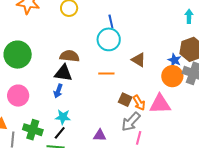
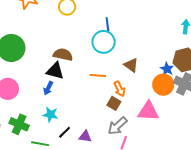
orange arrow: (139, 103) -> (120, 89), moved
black line: (60, 133) -> (65, 132), moved

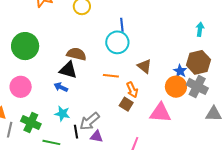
blue arrow: (48, 88) -> (61, 87), turned 88
gray arrow: (118, 126) -> (90, 121), moved
black line: (65, 132) -> (76, 132), turned -56

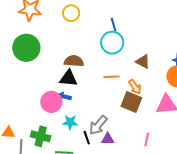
green circle: (25, 46) -> (26, 48), moved
pink circle: (21, 87) -> (51, 102), moved
brown square: (126, 104) -> (131, 102), size x1.5

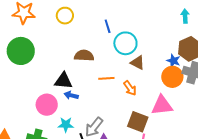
cyan circle: (112, 43) -> (125, 43), moved
brown semicircle: (74, 61) -> (84, 56), moved
blue arrow: (64, 96) -> (71, 95), moved
brown square: (131, 102) -> (138, 122), moved

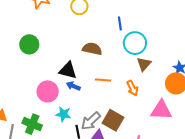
green circle: (21, 51) -> (29, 44), moved, size x0.7
brown triangle: (138, 63) -> (144, 64), turned 35
orange line: (106, 78) -> (103, 80), moved
brown square: (138, 122) -> (113, 120), moved

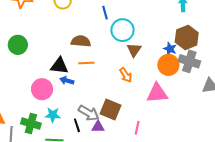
orange line: (103, 80) -> (86, 63), moved
cyan star: (63, 114) -> (53, 115), moved
gray arrow: (91, 121) -> (89, 113), turned -100

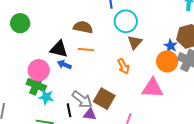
green cross: (31, 124) -> (36, 85), moved

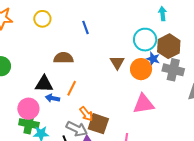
cyan circle: (126, 21) -> (145, 40), moved
orange line: (86, 50) -> (72, 88), moved, turned -56
orange circle: (167, 61) -> (141, 69), moved
orange arrow: (123, 66) -> (86, 114), moved

